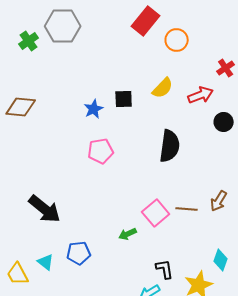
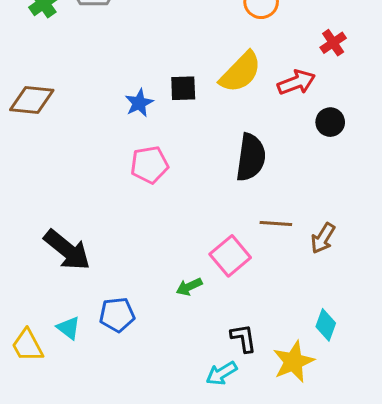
yellow semicircle: (163, 88) -> (241, 72), size x1.4
brown line: (187, 209) -> (276, 223), moved

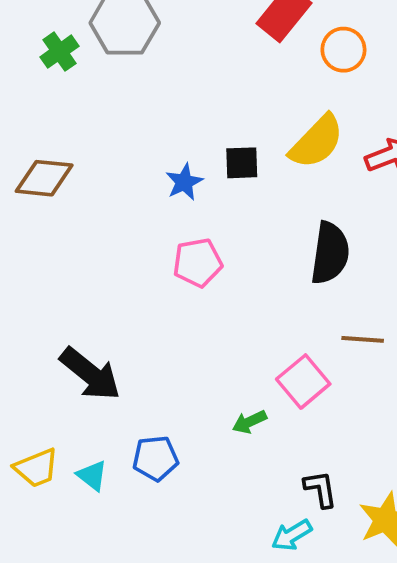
yellow trapezoid: (27, 345) -> (36, 468), moved, turned -84

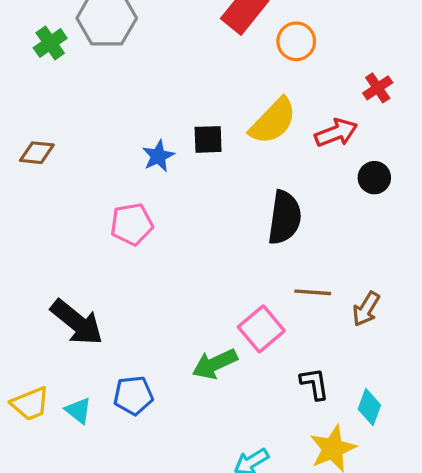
brown diamond: (44, 178) -> (37, 153), size x0.7
pink pentagon: (198, 263) -> (132, 224), moved
green arrow: (249, 422) -> (215, 364), size x1.5
black L-shape: (320, 489) -> (315, 384), moved

